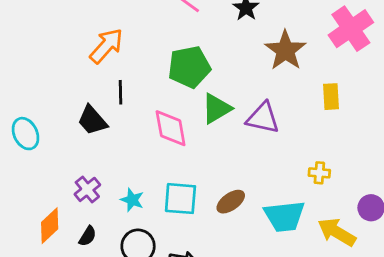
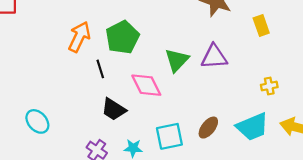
green pentagon: (189, 67) -> (122, 37), moved
black trapezoid: (92, 120) -> (114, 109), moved

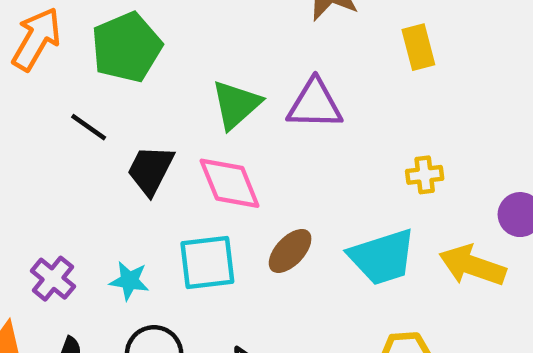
black line: (100, 69) -> (89, 127), moved, turned -42
pink diamond: (146, 85) -> (230, 183), moved
black trapezoid: (114, 109) -> (151, 170), moved, turned 80

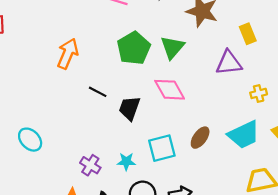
green pentagon: (126, 47) -> (134, 48), moved
green triangle: (236, 104) -> (172, 47), moved
purple triangle: (315, 104) -> (229, 63), moved
pink diamond: (230, 183) -> (170, 90), moved

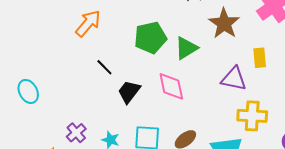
yellow cross: (259, 93) -> (252, 116), size x1.8

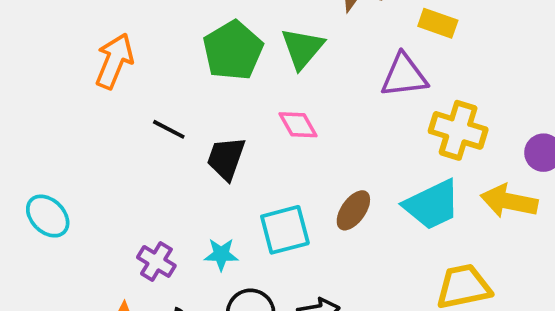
yellow rectangle: (260, 58) -> (438, 23), turned -48
pink diamond: (171, 86) -> (298, 125), size x0.7
yellow cross: (252, 116) -> (458, 130), turned 32

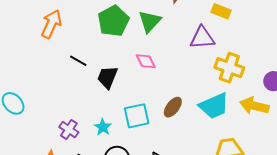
cyan star: (221, 254) -> (103, 127), turned 30

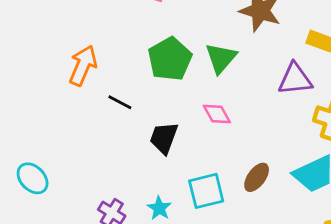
black line: (78, 61) -> (120, 102), moved

